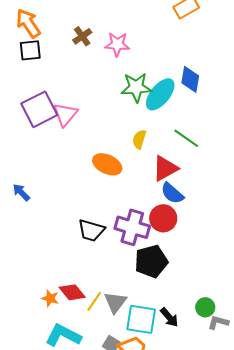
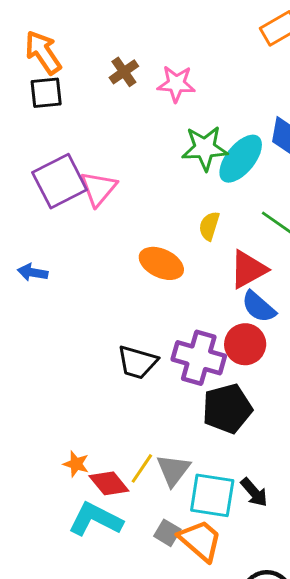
blue arrow: (21, 192) -> (33, 272), moved, turned -36
red diamond: (72, 292) -> (109, 483), moved

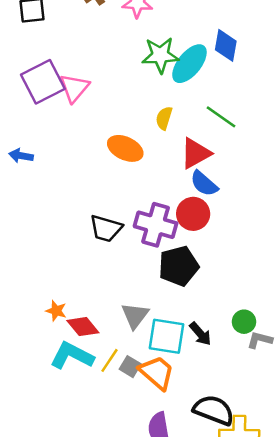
yellow line: (142, 468) -> (110, 360), moved

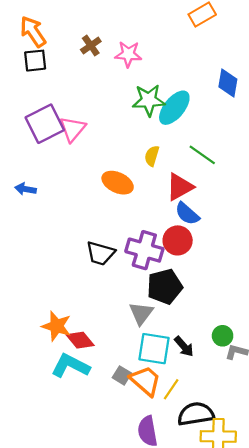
blue diamond: (226, 45) -> (228, 83), moved
orange star: (56, 311) -> (57, 326), size x1.6
gray triangle: (135, 316) -> (141, 313), moved
yellow line: (110, 360) -> (171, 389), moved
black semicircle: (214, 410) -> (196, 414), turned -30

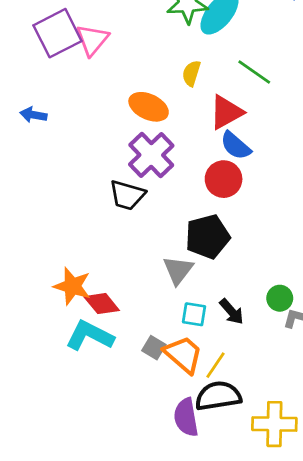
purple cross: (144, 250) -> (151, 155), moved, turned 30
cyan square: (154, 349) -> (194, 314), size x0.6
black semicircle: (196, 414) -> (218, 396), moved

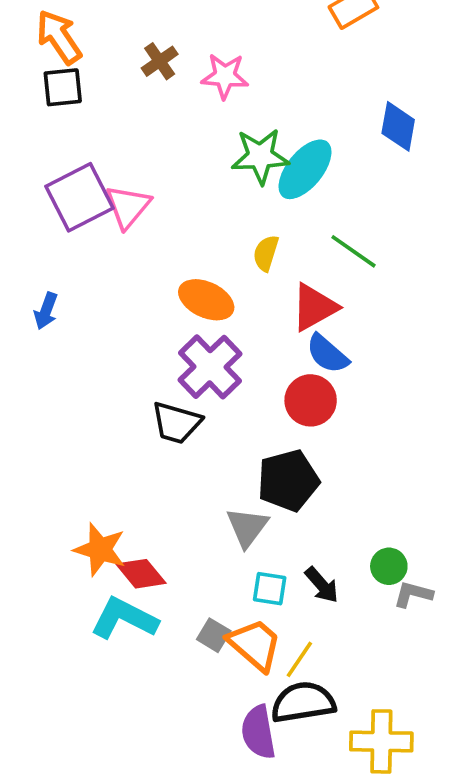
blue arrow: (33, 115) -> (46, 311), turned -80

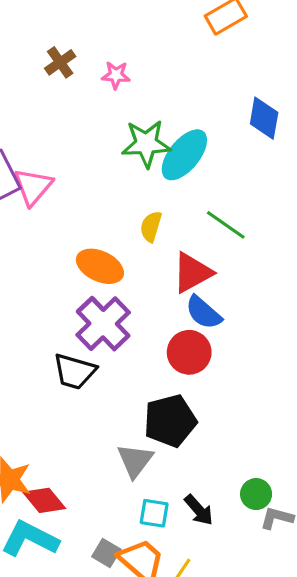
pink star: (225, 76) -> (116, 75), size x0.7

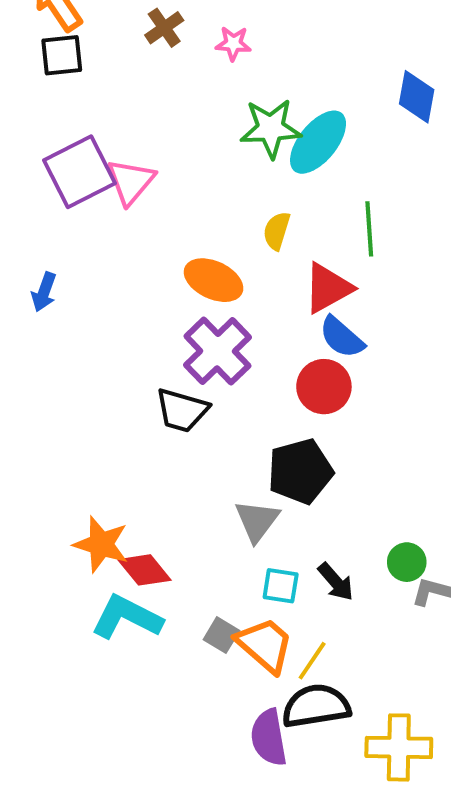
green line: (226, 225) -> (369, 229), turned 51

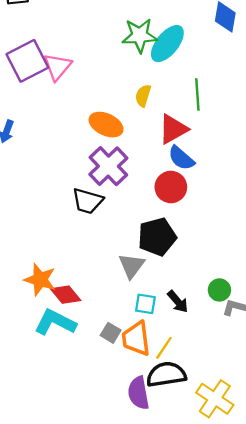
orange trapezoid: (265, 645) -> (136, 339), turned -138
yellow cross: (399, 747) -> (215, 399), turned 33

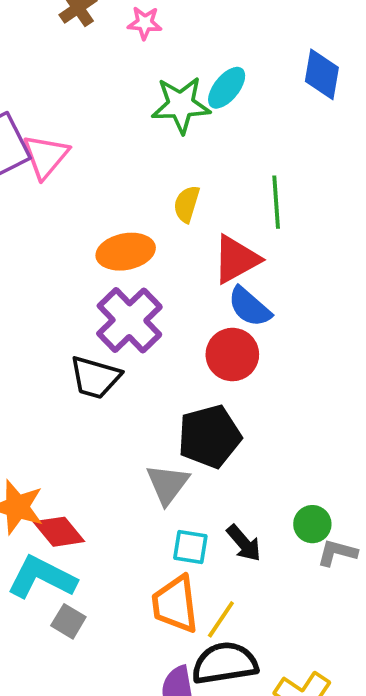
cyan ellipse: (167, 44) -> (227, 88), moved, size x0.7
orange ellipse: (106, 125) -> (126, 252), turned -36
gray square: (111, 333) -> (68, 621), moved

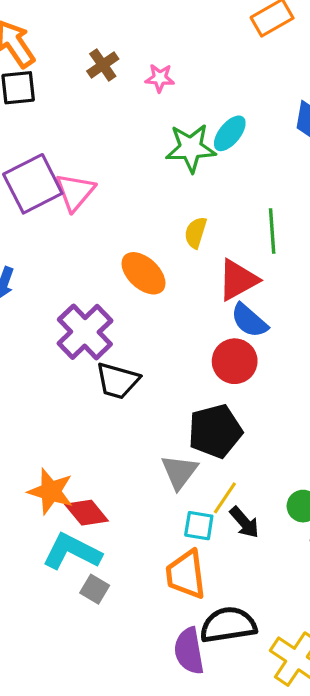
orange ellipse: (126, 252) -> (143, 273), turned 54
purple cross: (129, 320) -> (85, 332), moved
yellow line: (221, 619) -> (225, 498), moved

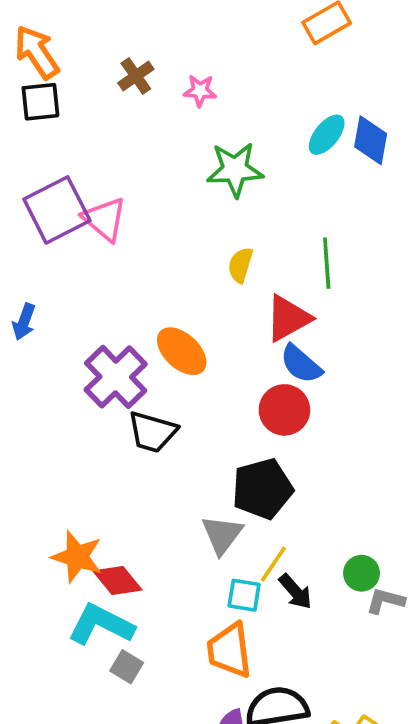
cyan ellipse: (230, 133) -> (327, 135), moved
pink triangle: (75, 192) -> (105, 219), turned -30
orange ellipse: (143, 273) -> (182, 351), moved

